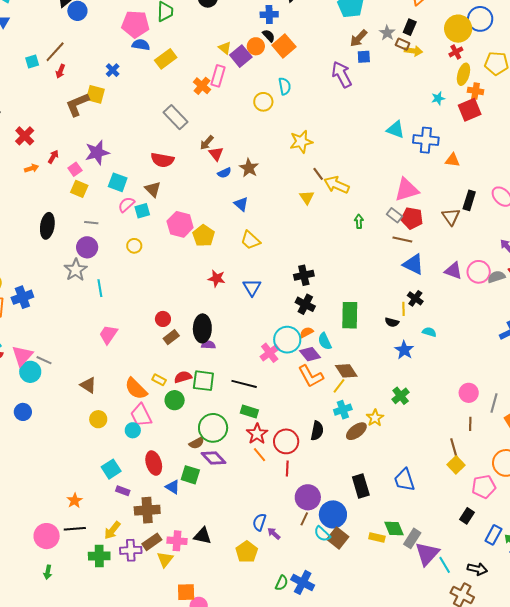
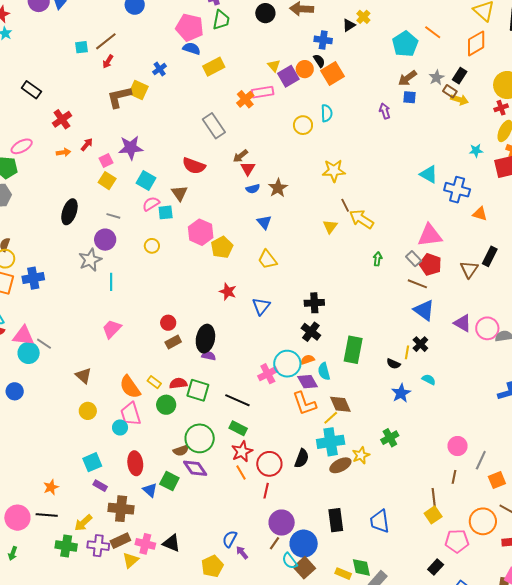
purple arrow: (342, 74) -> (385, 111), size x0.6
pink rectangle: (218, 76) -> (263, 92), turned 55
pink triangle: (22, 356) -> (23, 336), turned 45
cyan cross: (343, 410) -> (331, 442), size x1.5

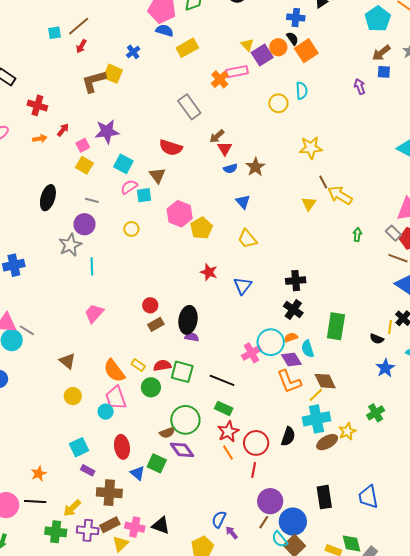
red cross: (62, 119) -> (37, 105), turned -36

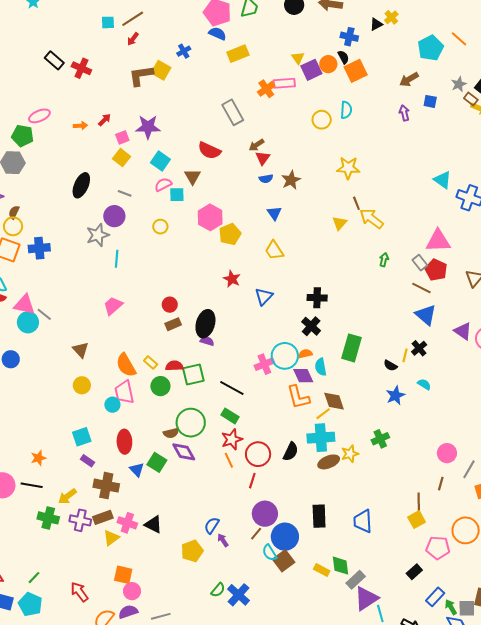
brown arrow: (381, 53) -> (409, 79), moved
red cross: (37, 105) -> (81, 68), moved
green square: (182, 372) -> (193, 374), turned -35

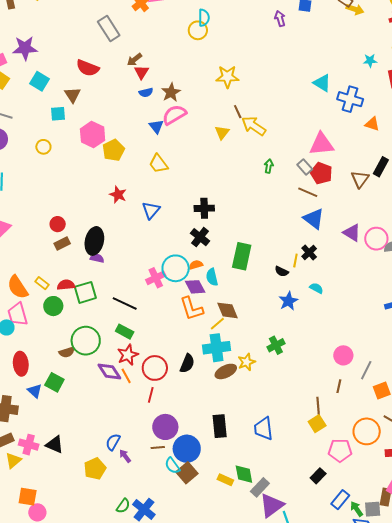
cyan semicircle: (346, 110) -> (204, 18), moved
pink semicircle: (163, 185) -> (174, 115), moved, size x1.4
purple diamond: (184, 452) -> (109, 372), moved
brown line: (256, 534) -> (158, 447), turned 48

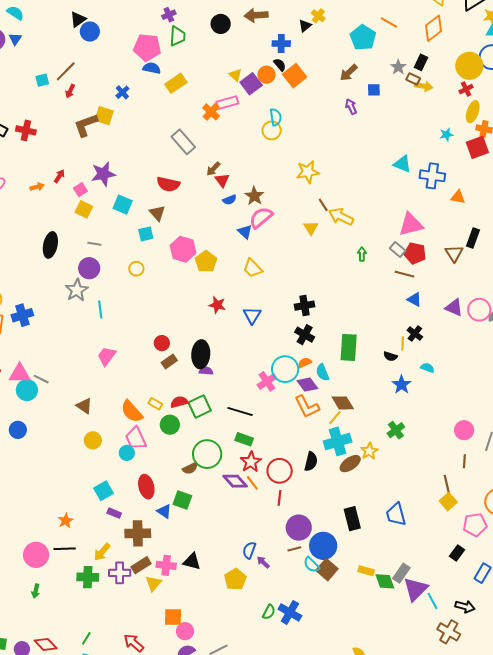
blue triangle: (314, 219) -> (414, 299), size x0.7
green diamond: (244, 474) -> (385, 581), moved

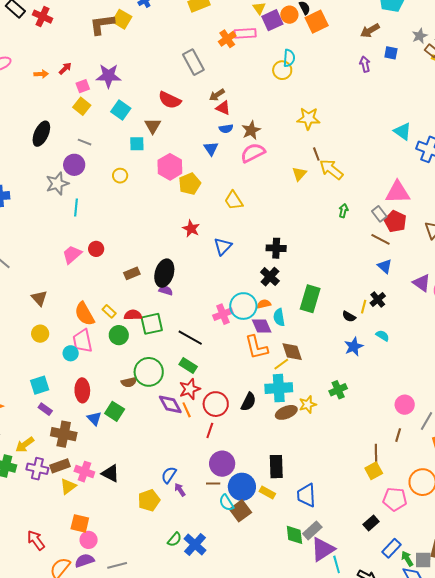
red triangle: (222, 180) -> (223, 108), turned -42
blue triangle: (245, 232) -> (211, 149), moved
red circle: (162, 343) -> (96, 249), moved
blue trapezoid: (396, 514) -> (306, 495), moved
yellow rectangle: (366, 571) -> (267, 493), moved

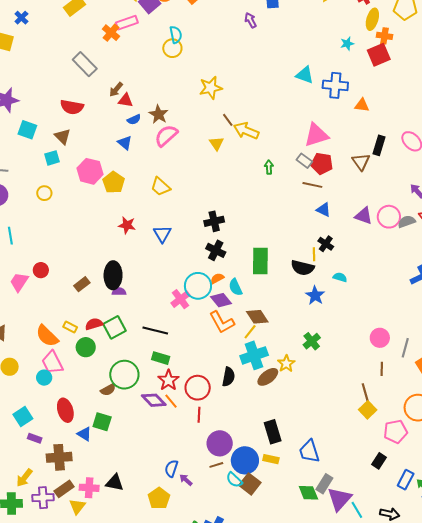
black semicircle: (349, 317) -> (303, 268), size x1.6

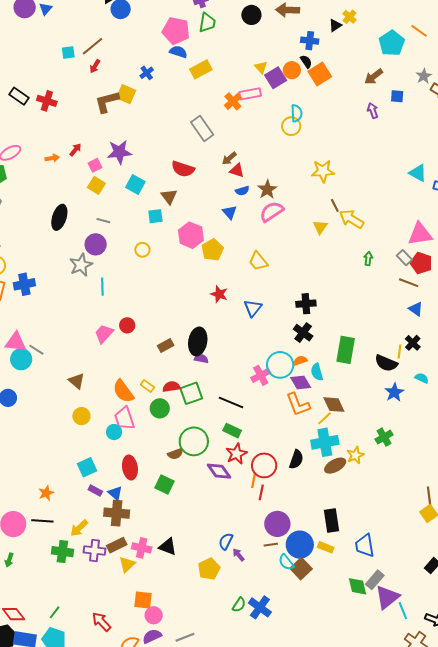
orange line: (171, 401) -> (254, 480), moved, turned 42
blue triangle: (84, 434) -> (115, 493), moved

